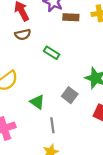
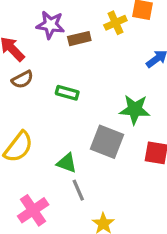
gray square: (70, 95) -> (107, 142), size x1.5
gray line: (52, 125) -> (78, 190), moved

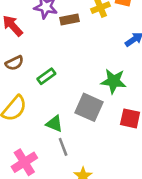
brown semicircle: (22, 79) -> (14, 63), moved
green rectangle: (67, 93) -> (46, 76), moved, turned -54

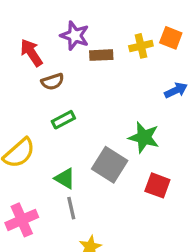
brown semicircle: (14, 63) -> (53, 82), moved

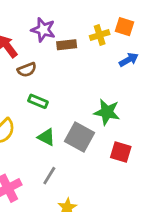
blue arrow: (176, 90) -> (129, 60), moved
green rectangle: (63, 120) -> (38, 101), turned 54
green triangle: (65, 178) -> (46, 137), moved
gray line: (71, 208) -> (49, 176), turned 48

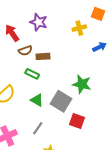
orange square: (124, 27) -> (98, 14), moved
brown rectangle: (67, 45) -> (43, 56), moved
red square: (121, 152) -> (77, 121), moved

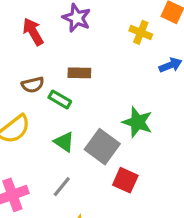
yellow cross: (79, 28) -> (141, 32), turned 32
brown semicircle: (25, 51) -> (33, 85), moved

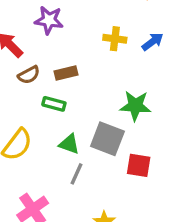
yellow cross: (141, 32) -> (115, 39), moved
brown semicircle: (33, 85) -> (29, 75), moved
gray line: (62, 187) -> (77, 174), moved

